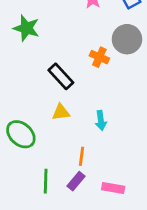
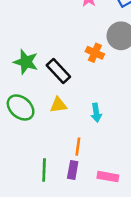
green star: (26, 28) -> (26, 62), moved
green ellipse: (21, 134) -> (21, 107), moved
purple rectangle: (76, 181) -> (73, 170), turned -30

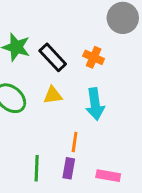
orange cross: (95, 53) -> (94, 57), moved
cyan arrow: (96, 113) -> (95, 104), size x1.5

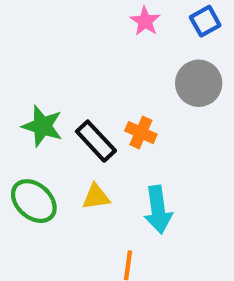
orange cross: (94, 57) -> (141, 133), moved

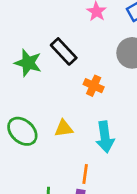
green star: (42, 126) -> (28, 63), moved
black rectangle: (96, 141) -> (64, 51), moved

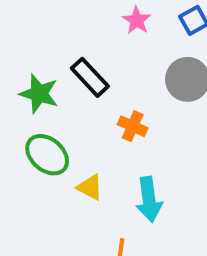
yellow triangle: (64, 128) -> (90, 187), turned 36
green ellipse: (22, 131) -> (47, 155), moved

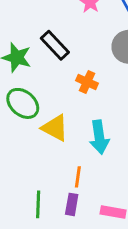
yellow triangle: (90, 187) -> (55, 128), size x1.4

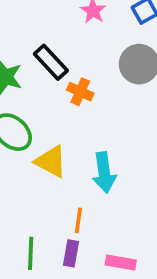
orange cross: (87, 82) -> (80, 92), moved

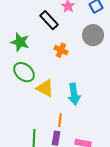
black rectangle: (51, 62) -> (49, 20), moved

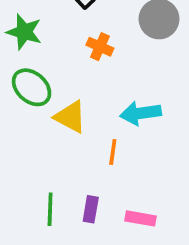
cyan arrow: (74, 94) -> (141, 113), moved, turned 90
orange line: (60, 120) -> (113, 152), moved

